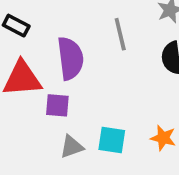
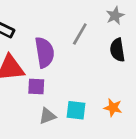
gray line: (120, 34) -> (80, 34), turned 45

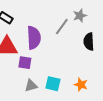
gray star: (115, 16) -> (80, 16), moved

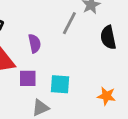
purple semicircle: (34, 38) -> (35, 43), size x0.6
cyan square: (53, 84) -> (60, 84), moved

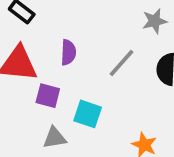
gray line: (69, 23) -> (122, 63), moved

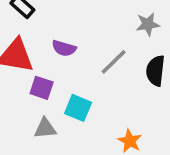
purple semicircle: (68, 52) -> (64, 48), turned 100

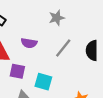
gray star: (148, 24) -> (57, 18), moved

